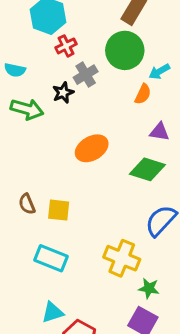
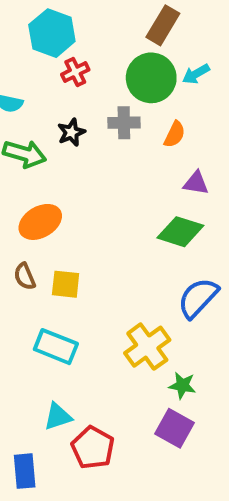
cyan arrow: (159, 72) -> (196, 74), moved
gray cross: (86, 75) -> (124, 123), moved, turned 30
orange ellipse: (92, 148) -> (40, 222), moved
yellow cross: (122, 258) -> (147, 347), turned 32

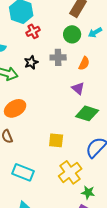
green circle: (151, 78) -> (72, 34), size x0.7
purple triangle: (196, 183) -> (78, 88), moved, turned 32
yellow square: (66, 284) -> (56, 140), moved

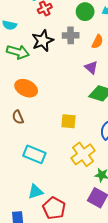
black star: (31, 62) -> (43, 41), size x1.5
orange ellipse: (15, 108) -> (26, 88), turned 55

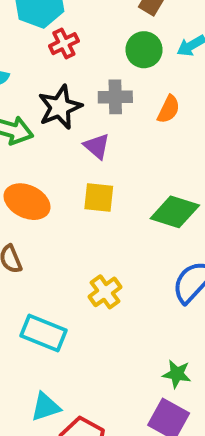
purple triangle: (91, 67) -> (97, 146), moved
yellow square: (69, 121) -> (99, 197), moved
yellow cross: (83, 154) -> (105, 292), moved, size x0.7

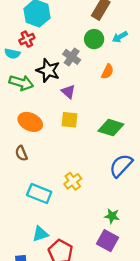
red cross: (64, 44) -> (27, 39), moved
gray cross: (115, 97) -> (72, 57), moved, turned 36
black star: (60, 107) -> (48, 70), turned -30
yellow cross: (105, 292) -> (73, 181), moved

